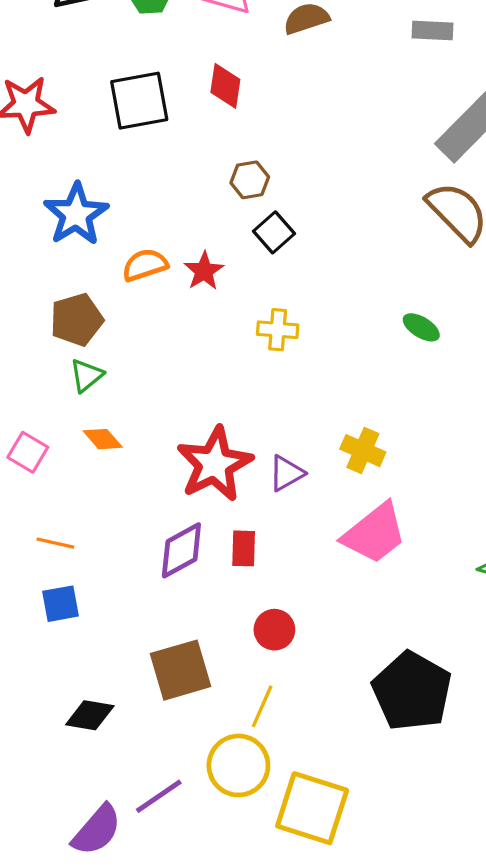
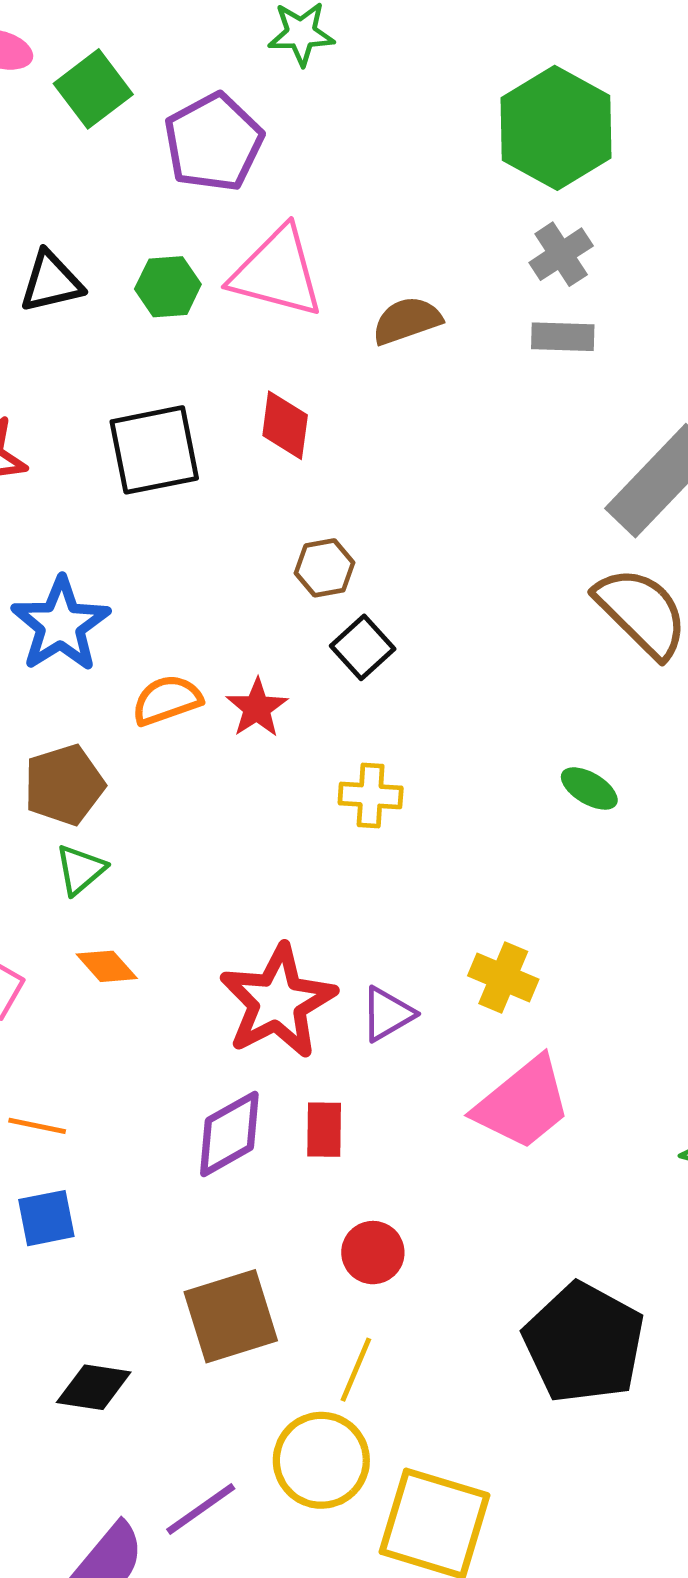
gray rectangle: (432, 31) -> (563, 337), moved

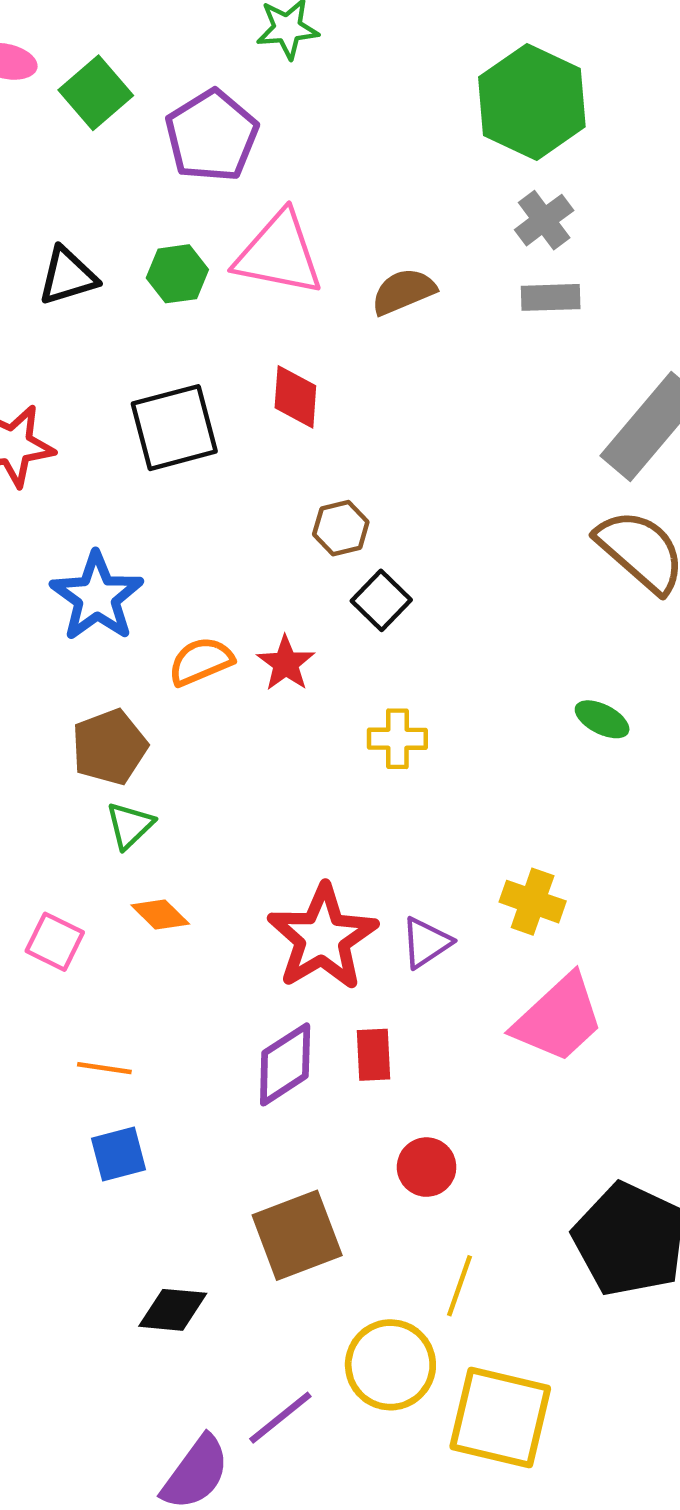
yellow line: (356, 1370) -> (459, 1286), moved

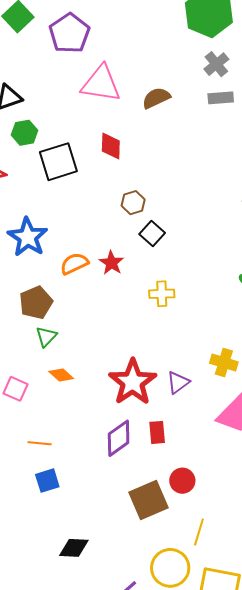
green hexagon: (177, 274) -> (24, 133), moved
brown square: (297, 1235) -> (149, 500), moved

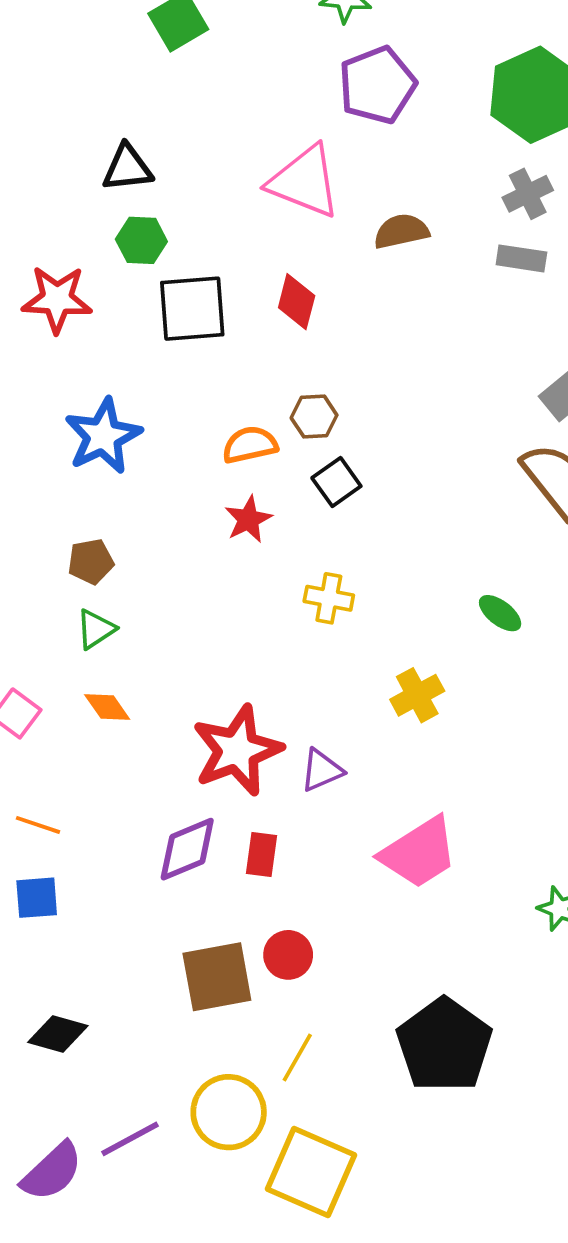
purple pentagon: (69, 33) -> (377, 85), moved
orange semicircle: (74, 263) -> (250, 445), moved
brown pentagon: (36, 303) -> (91, 561), size x0.7
yellow cross: (224, 363) -> (417, 695), moved, turned 32

